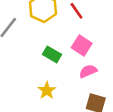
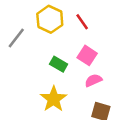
yellow star: (47, 90) -> (54, 99), size x1.5

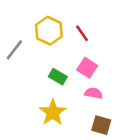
pink semicircle: (93, 80) -> (94, 93), turned 35

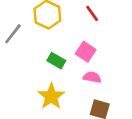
red line: (82, 33) -> (92, 13), moved

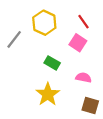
pink square: (86, 52) -> (78, 43), moved

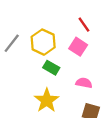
yellow hexagon: (44, 23) -> (43, 42), moved

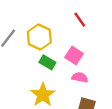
pink square: (78, 47) -> (74, 55), moved

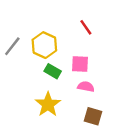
pink square: (74, 55) -> (80, 64), turned -30

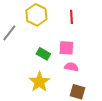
red line: (86, 27) -> (71, 17), turned 32
yellow hexagon: (44, 45) -> (36, 15), moved

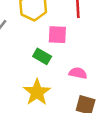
pink square: (66, 48) -> (57, 35), moved

